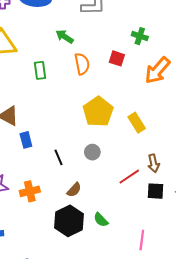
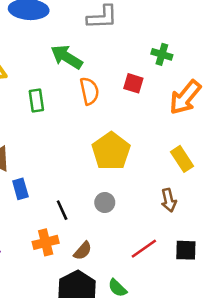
green arrow: (65, 37) -> (67, 57), size x1.4
yellow rectangle: (137, 123) -> (182, 159), moved
brown arrow: (154, 163) -> (169, 200), moved
red line: (129, 177) -> (144, 249), moved
orange cross: (30, 191) -> (46, 242), moved

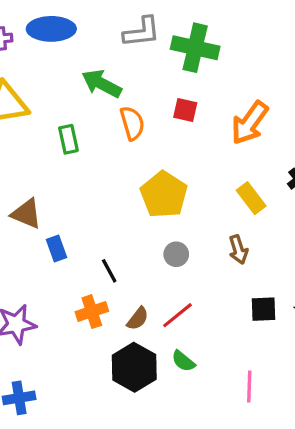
green cross: (162, 54) -> (195, 48), moved, size x1.8
gray circle: (105, 202) -> (176, 254), moved
red line: (144, 249) -> (177, 315), moved

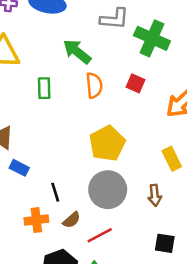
blue rectangle: (57, 248) -> (19, 168), turned -54
gray circle: (176, 254) -> (108, 190), size x2.0
brown semicircle: (138, 319) -> (72, 220), moved

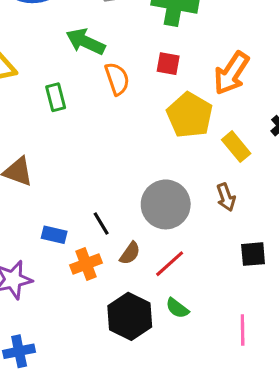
yellow pentagon: (107, 143) -> (190, 115), moved
blue rectangle: (19, 168) -> (54, 235), moved

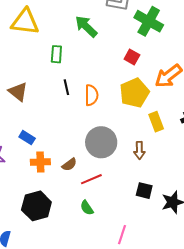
orange semicircle: (117, 79) -> (91, 95), moved
black line: (101, 223) -> (66, 87), moved
black hexagon: (130, 316) -> (36, 206), moved

